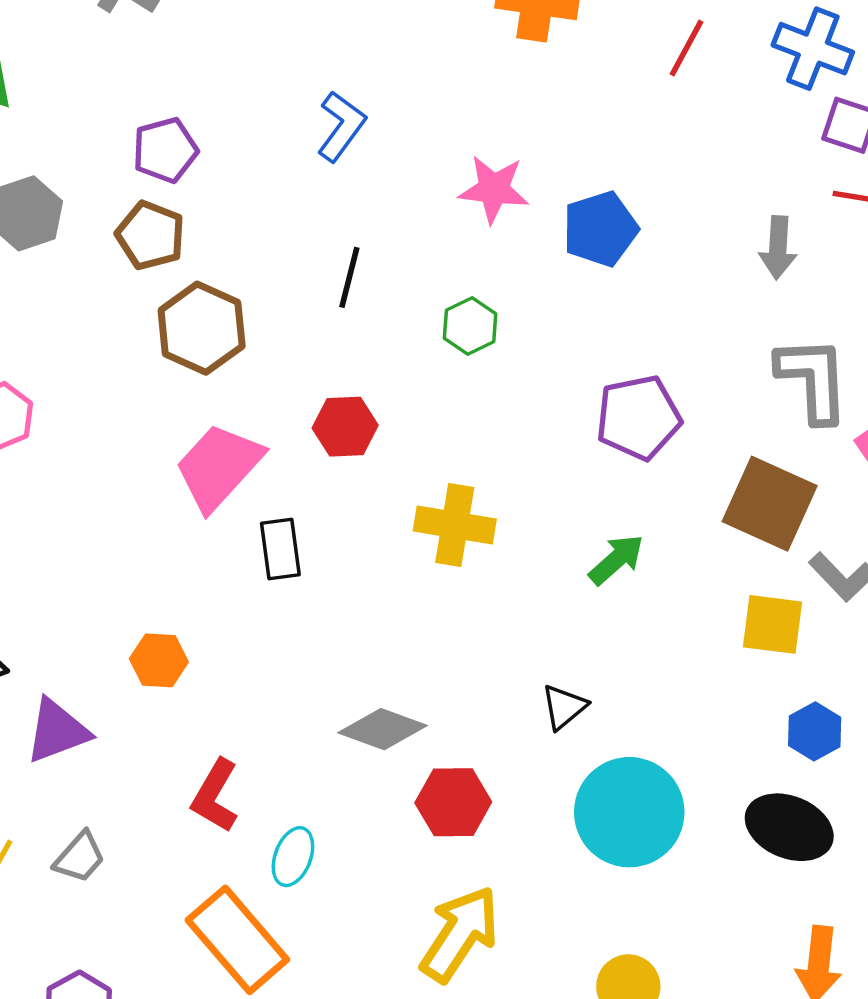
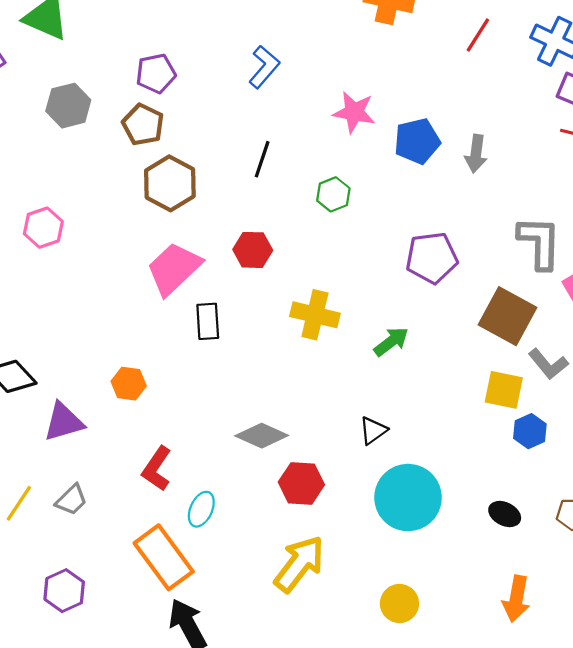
gray arrow: (778, 248) -> (476, 154), moved
green arrow: (616, 560) -> (391, 342), moved
blue hexagon: (815, 731) -> (530, 431), moved
black ellipse: (789, 827) -> (505, 514), size x0.6

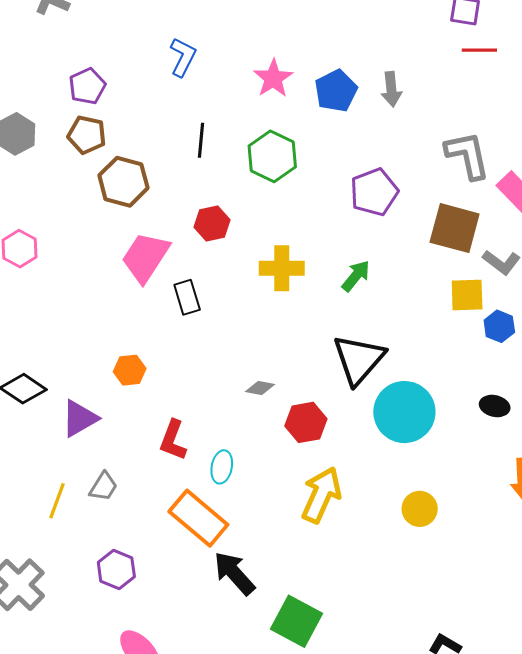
pink star: (354, 112) -> (273, 78), turned -30
green hexagon: (333, 194) -> (272, 156), size x1.6
black triangle: (373, 430) -> (359, 359), size x2.0
gray diamond: (262, 436) -> (260, 388), size x0.6

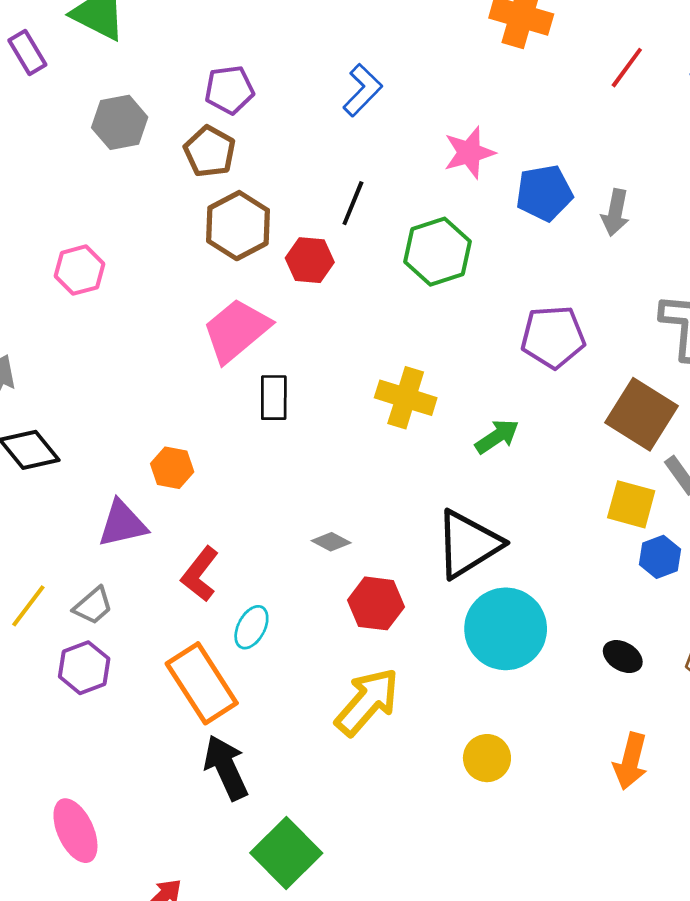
red hexagon: (212, 224) -> (310, 260), moved
purple triangle: (80, 418) -> (122, 524), moved
purple hexagon: (116, 569) -> (84, 668), moved

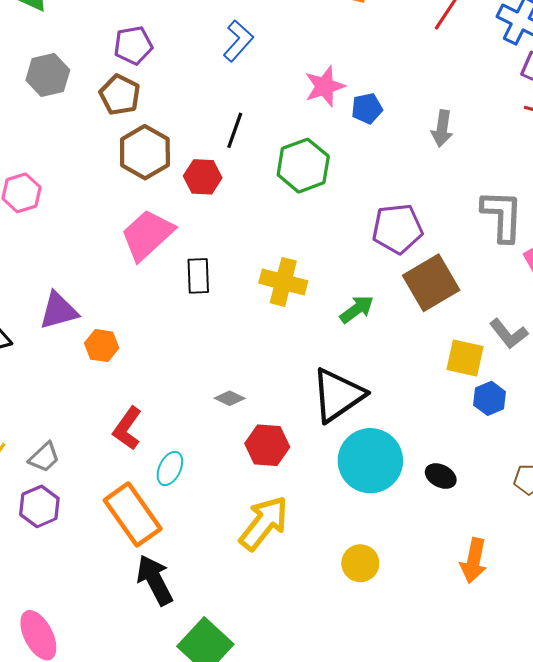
blue pentagon: (544, 193) -> (367, 108), moved, size x0.7
black rectangle: (274, 398) -> (198, 276), moved
brown square: (641, 414) -> (431, 283), moved, turned 30
purple triangle: (122, 524) -> (59, 311), moved
black ellipse: (623, 657) -> (441, 476), moved

